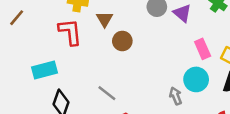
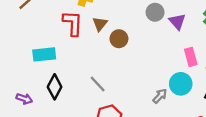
brown triangle: (105, 19) -> (100, 24), moved
gray arrow: (176, 96) -> (160, 96), turned 56

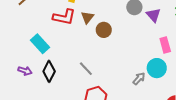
red L-shape: (73, 23) -> (64, 17), turned 100
cyan rectangle: (44, 54) -> (40, 44), turned 54
purple arrow: (24, 99) -> (25, 71), moved

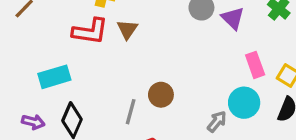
brown circle: (104, 30) -> (161, 95), moved
cyan rectangle: (40, 44) -> (54, 77), turned -60
gray line: (86, 69) -> (131, 112), turned 63

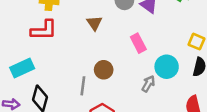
brown triangle: (127, 29) -> (94, 23), moved
pink rectangle: (255, 65) -> (138, 43), moved

